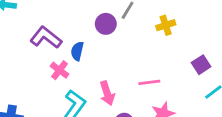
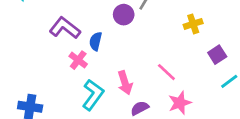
yellow cross: (166, 25) -> (193, 24), moved
pink line: (149, 82) -> (166, 72), turned 50

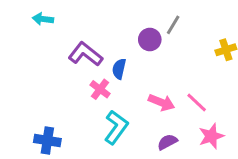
pink arrow: (125, 83) -> (162, 102), moved, turned -50

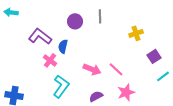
gray line: (173, 25) -> (100, 16), turned -32
purple circle: (150, 40) -> (75, 21), moved

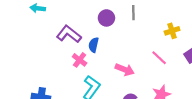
pink line: (116, 69) -> (159, 58), moved

